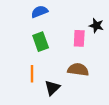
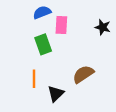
pink rectangle: (79, 38) -> (61, 25), moved
brown semicircle: (78, 70) -> (83, 74), turned -42

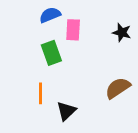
brown semicircle: (83, 74) -> (118, 88), moved

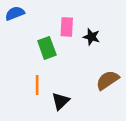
blue semicircle: (50, 15) -> (15, 13), moved
black star: (122, 32) -> (91, 37), moved

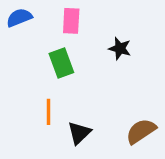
pink rectangle: (67, 27) -> (71, 21), moved
brown semicircle: (107, 80) -> (141, 131), moved

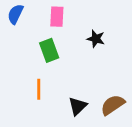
blue semicircle: (19, 18) -> (15, 14), turned -42
black triangle: (79, 133) -> (78, 106), moved

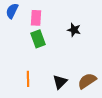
pink rectangle: (57, 17) -> (36, 18), moved
orange line: (39, 89) -> (28, 79), moved

